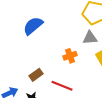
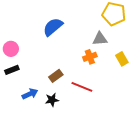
gray triangle: (90, 38) -> (100, 39), moved

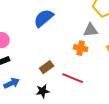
orange cross: (90, 57) -> (81, 48), turned 32
blue arrow: (30, 94) -> (12, 83), moved

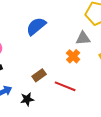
orange cross: (81, 48) -> (73, 56), turned 32
black star: (43, 91) -> (27, 99), moved

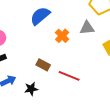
orange cross: (73, 56) -> (62, 36), moved
brown rectangle: (39, 75) -> (43, 65), turned 64

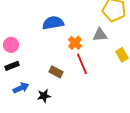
blue semicircle: (40, 16) -> (53, 23), turned 30
red line: (69, 76) -> (82, 64), moved, turned 45

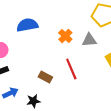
blue semicircle: (53, 23) -> (27, 25), moved
orange cross: (75, 43) -> (65, 36), moved

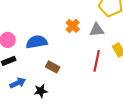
blue semicircle: (27, 25) -> (37, 42), moved
red line: (71, 69) -> (97, 61), moved, turned 35

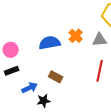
blue semicircle: (37, 42) -> (50, 43), moved
blue arrow: (18, 83) -> (30, 88), moved

